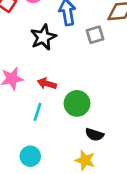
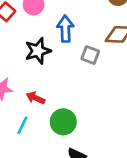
gray square: (95, 35) -> (90, 55), turned 30

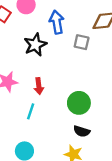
red arrow: (35, 98) -> (39, 86), turned -112
green circle: (63, 122) -> (79, 103), moved

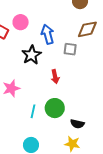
red arrow: (39, 86) -> (55, 77), moved
green circle: (79, 103) -> (55, 108), moved

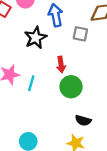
green circle: (55, 108) -> (71, 87), moved
cyan line: (33, 111) -> (31, 83), moved

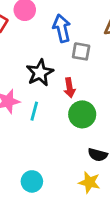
gray square: (80, 34) -> (81, 51), moved
black star: (36, 38) -> (40, 73), moved

